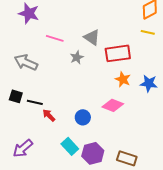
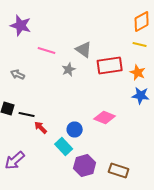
gray arrow: (26, 62) -> (18, 74), size x0.6
orange star: (123, 79) -> (138, 72), moved
cyan rectangle: (70, 146) -> (64, 146), moved

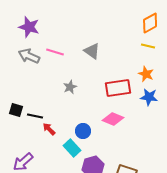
red rectangle: (110, 66) -> (118, 88), moved
gray star: (69, 70) -> (70, 87), moved
gray arrow: (18, 74) -> (29, 56), moved, size x1.5

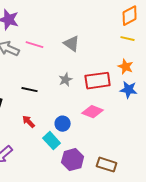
gray star: (70, 87) -> (66, 80), moved
black line: (35, 116) -> (30, 90), moved

